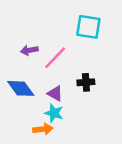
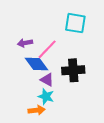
black cross: (86, 82) -> (73, 70), size x1.5
blue diamond: (21, 88) -> (37, 64), moved

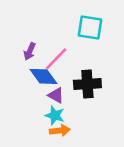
purple arrow: (25, 43) -> (30, 51), turned -56
orange arrow: (37, 110) -> (60, 131), moved

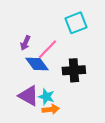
cyan square: (90, 27) -> (76, 23), turned -30
purple triangle: (56, 95) -> (29, 96), moved, size x1.5

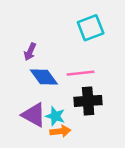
pink line: (47, 49) -> (80, 73), moved, turned 40
black cross: (74, 70) -> (88, 101), moved

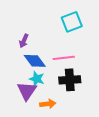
purple triangle: (34, 115) -> (27, 91), turned 35
cyan star: (55, 116) -> (37, 79), moved

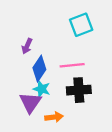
blue diamond: (35, 61) -> (39, 69), turned 70

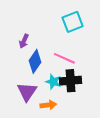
pink line: (72, 65) -> (64, 58), turned 30
cyan star: (42, 89) -> (53, 82), moved

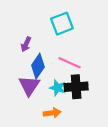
cyan square: (73, 22) -> (62, 24), moved
purple triangle: (27, 92) -> (29, 86), moved

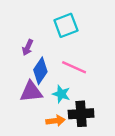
purple triangle: (29, 86) -> (31, 92), turned 50
black cross: (76, 87) -> (81, 114), moved

